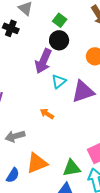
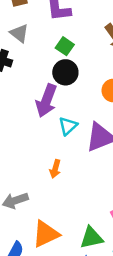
orange arrow: (47, 114) -> (55, 169), turned -104

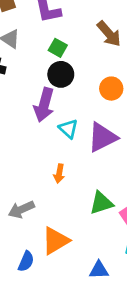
cyan triangle: (68, 126) -> (68, 129), turned -30
green triangle: (91, 238) -> (101, 203), moved

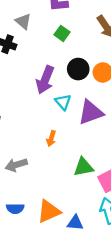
black circle: (61, 74) -> (78, 69), moved
orange triangle: (55, 241) -> (49, 211), moved
blue semicircle: (26, 261) -> (15, 209), turned 60

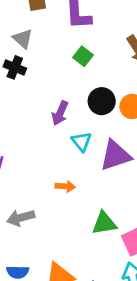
gray triangle: (23, 21) -> (23, 39), moved
purple arrow: (45, 80) -> (60, 113), size x0.7
orange arrow: (51, 138) -> (65, 186), turned -104

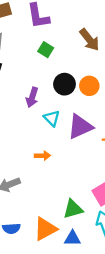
green triangle: (104, 223) -> (73, 209), moved

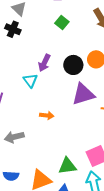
black circle: (64, 84) -> (73, 65), moved
cyan triangle: (52, 118) -> (30, 80), moved

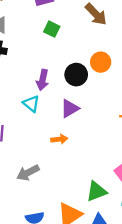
purple triangle: (83, 94) -> (70, 108), moved, size x0.7

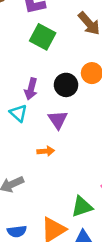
green square: (52, 29) -> (43, 37), size x1.5
purple triangle: (70, 108) -> (58, 120), turned -36

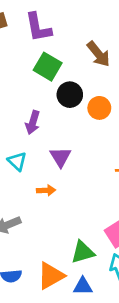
black circle: (66, 85) -> (70, 95), moved
cyan triangle: (18, 113) -> (17, 161), moved

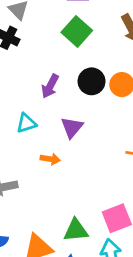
black circle: (70, 95) -> (92, 81), moved
cyan triangle: (17, 161) -> (26, 123), turned 48

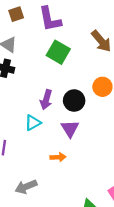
black circle: (92, 81) -> (74, 101), moved
cyan triangle: (26, 123) -> (33, 123), moved

